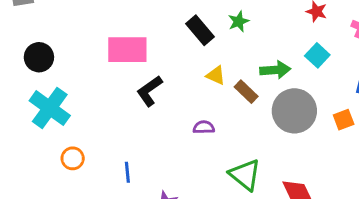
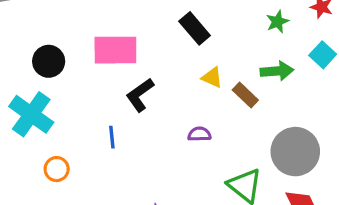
green star: (239, 21) -> (277, 22), moved
black circle: (39, 57) -> (49, 61), moved
gray circle: (294, 111) -> (295, 152), moved
blue line: (127, 172) -> (112, 137), moved

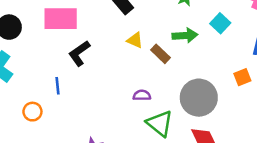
purple semicircle: (199, 134) -> (142, 95), moved
orange circle: (57, 169) -> (32, 112), moved

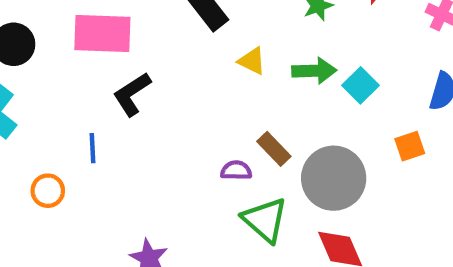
cyan square: (220, 23) -> (361, 85), moved
yellow triangle: (135, 40) -> (252, 61), moved
brown rectangle: (161, 54) -> (274, 149), moved

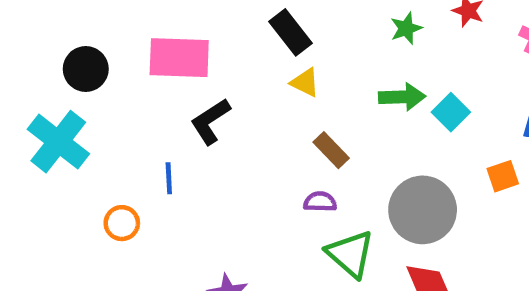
yellow triangle: (252, 61) -> (305, 82), moved
brown rectangle: (274, 149) -> (331, 150), moved

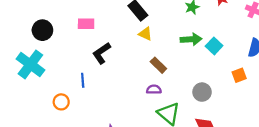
pink rectangle: (179, 58) -> (86, 24), size x0.6
gray circle: (423, 210) -> (202, 92), size x0.6

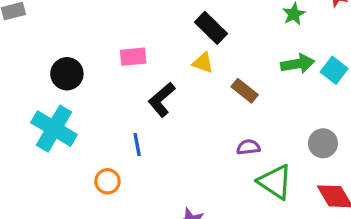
yellow triangle: (145, 34) -> (203, 63), moved
brown rectangle: (158, 65) -> (245, 91), moved

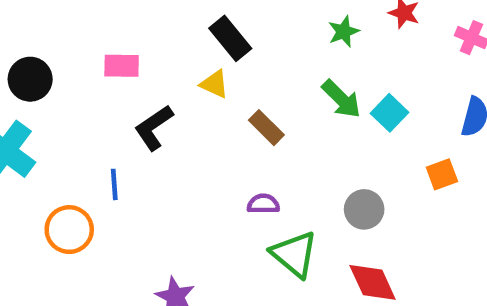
green arrow: (298, 64) -> (341, 99), turned 48
orange circle: (107, 181) -> (69, 230), size x1.4

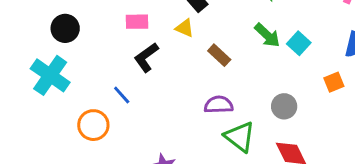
pink rectangle: (122, 66) -> (137, 22), moved
blue line: (114, 184) -> (122, 95), turned -36
purple semicircle: (263, 204) -> (219, 105), size x1.4

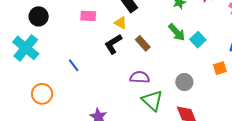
black L-shape: (146, 57) -> (113, 44), moved
orange circle: (93, 125) -> (42, 94), moved

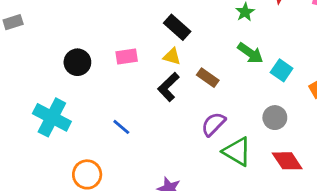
black circle: (39, 16) -> (77, 62), moved
cyan square: (198, 40) -> (282, 70), moved
purple semicircle: (140, 77) -> (213, 124), turned -36

